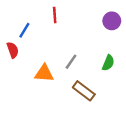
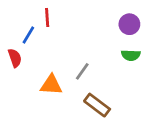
red line: (55, 15) -> (47, 17), moved
green semicircle: (108, 63) -> (131, 55), moved, turned 70

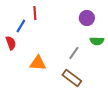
purple circle: (129, 24) -> (87, 18), moved
gray line: (82, 71) -> (74, 53), moved

